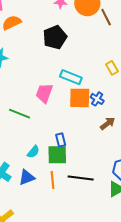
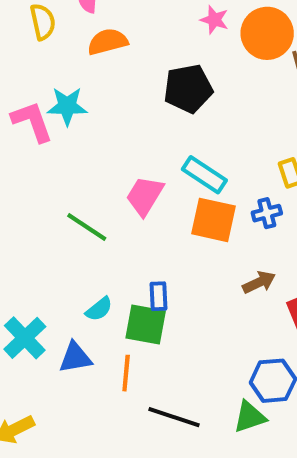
blue cross: (97, 99) -> (267, 213), moved, turned 32
black line: (81, 178) -> (174, 417), moved

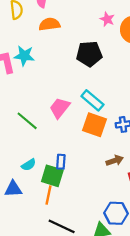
orange line: (126, 373) -> (48, 195), moved

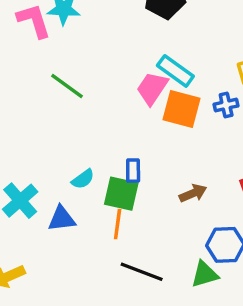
pink trapezoid: (60, 108) -> (152, 88), moved
green line: (27, 121) -> (67, 86), moved
brown arrow: (115, 160) -> (193, 193), moved

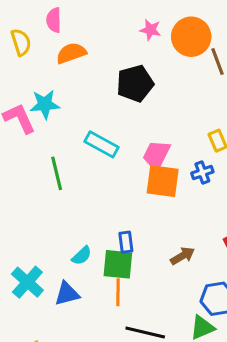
cyan rectangle: (175, 71) -> (101, 144), moved
green line: (67, 86) -> (57, 173), turned 48
pink trapezoid: (152, 88) -> (156, 155), moved

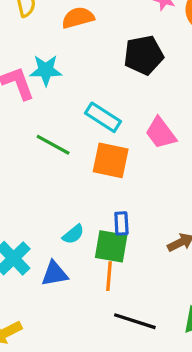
pink trapezoid: (156, 155) -> (161, 133), turned -68
green line: (57, 173) -> (53, 145), turned -52
orange square: (163, 181) -> (111, 160), moved

